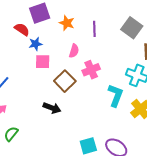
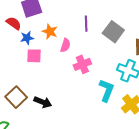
orange star: (67, 23) -> (50, 31), moved
gray square: (132, 28) -> (113, 32), moved
brown square: (65, 81) -> (16, 97), moved

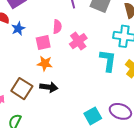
orange star: (50, 31) -> (45, 63), moved
pink square: (34, 56) -> (43, 43), moved

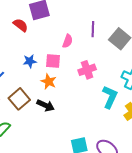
pink semicircle: (57, 27) -> (68, 41), moved
blue star: (18, 29) -> (30, 61), moved

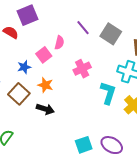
purple line: (93, 29) -> (83, 28), turned -35
pink square: (53, 61) -> (44, 55), moved, turned -35
brown square: (19, 99) -> (19, 94), moved

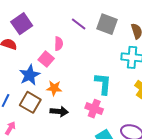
blue star: (24, 67) -> (30, 75), size x1.5
pink cross: (82, 69) -> (94, 109), moved, turned -30
cyan L-shape: (108, 93) -> (103, 84), moved

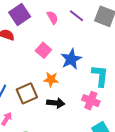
pink semicircle: (59, 44) -> (52, 17), moved, turned -32
blue star: (30, 75) -> (71, 59), moved
brown square: (30, 102) -> (27, 93), turned 35

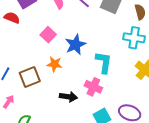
black arrow: (56, 103) -> (68, 97), moved

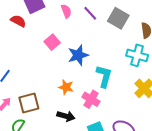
orange star: (55, 64) -> (66, 87), moved
brown square: (30, 77) -> (29, 103), moved
black arrow: (68, 97) -> (66, 116), moved

